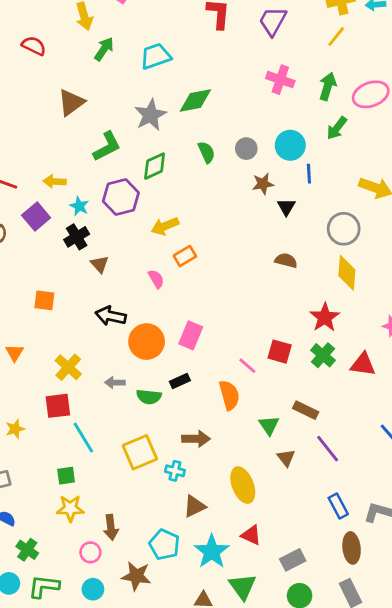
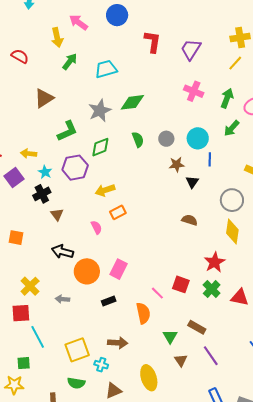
green semicircle: (149, 397) -> (76, 383), moved
yellow star: (70, 508) -> (14, 385), moved

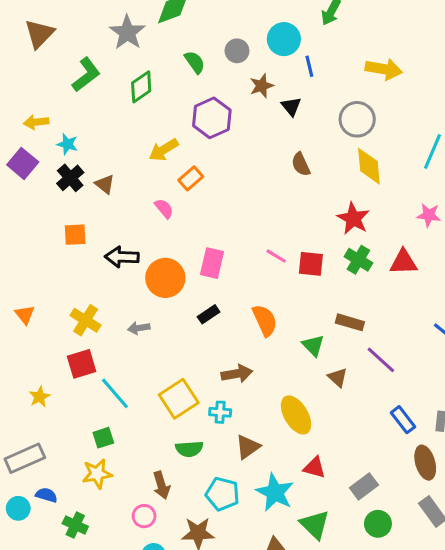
purple hexagon: (75, 168) -> (212, 118), moved
brown triangle: (57, 214) -> (105, 184), moved
brown semicircle: (190, 220) -> (301, 164), turned -119
orange square: (16, 238) -> (75, 235), moved
pink line: (157, 293) -> (276, 256), moved

